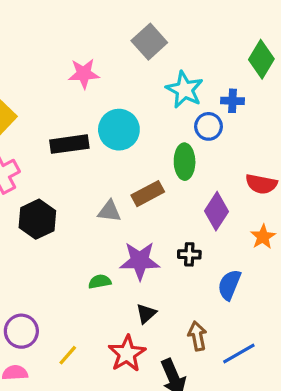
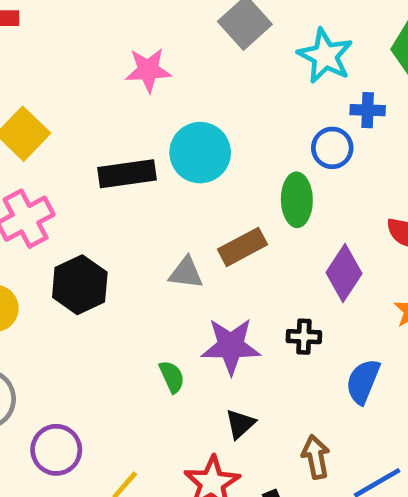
cyan star: (185, 90) -> (325, 56), moved
green semicircle: (100, 282) -> (172, 377), turned 75

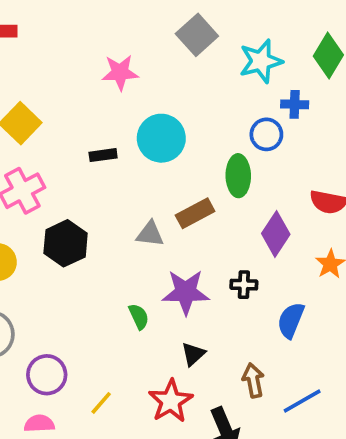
cyan star: (325, 56) -> (261, 61), turned 30
black rectangle: (127, 174) -> (103, 155), size x0.6

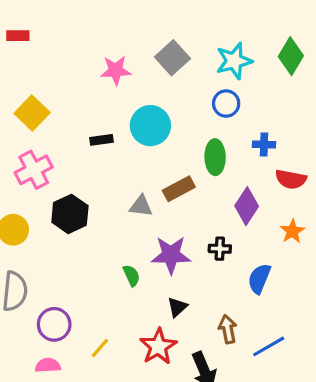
gray square: (197, 35) -> (172, 58), moved
blue cross: (295, 104) -> (264, 145), moved
blue circle: (266, 134) -> (226, 104), moved

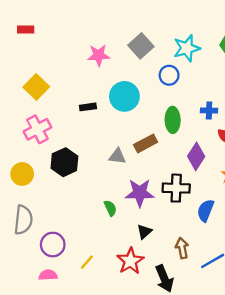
blue circle: (226, 104) -> (169, 75), moved
black cross: (220, 249) -> (176, 188), size x1.6

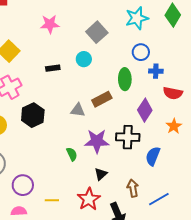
gray square: (141, 46) -> (97, 32), moved
pink star: (99, 55) -> (50, 24), moved
blue circle: (169, 75) -> (141, 52), moved
cyan circle: (124, 96) -> (84, 59), size x0.6
yellow line: (87, 262) -> (52, 200), turned 48

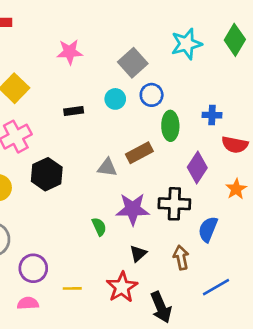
blue circle: (141, 52) -> (152, 95), moved
brown arrow: (133, 188) -> (181, 258), moved

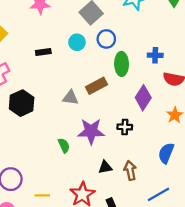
black cross: (174, 204) -> (125, 127), size x0.6
blue semicircle: (208, 229) -> (166, 153), moved
black triangle: (138, 253) -> (105, 167), moved, turned 32

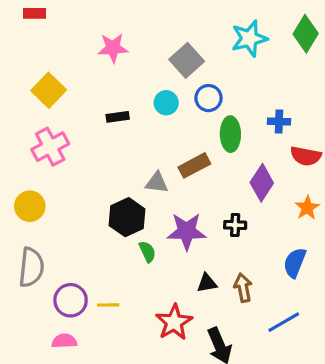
black hexagon: (22, 103) -> (127, 217), moved
yellow line: (42, 195) -> (108, 305), moved

